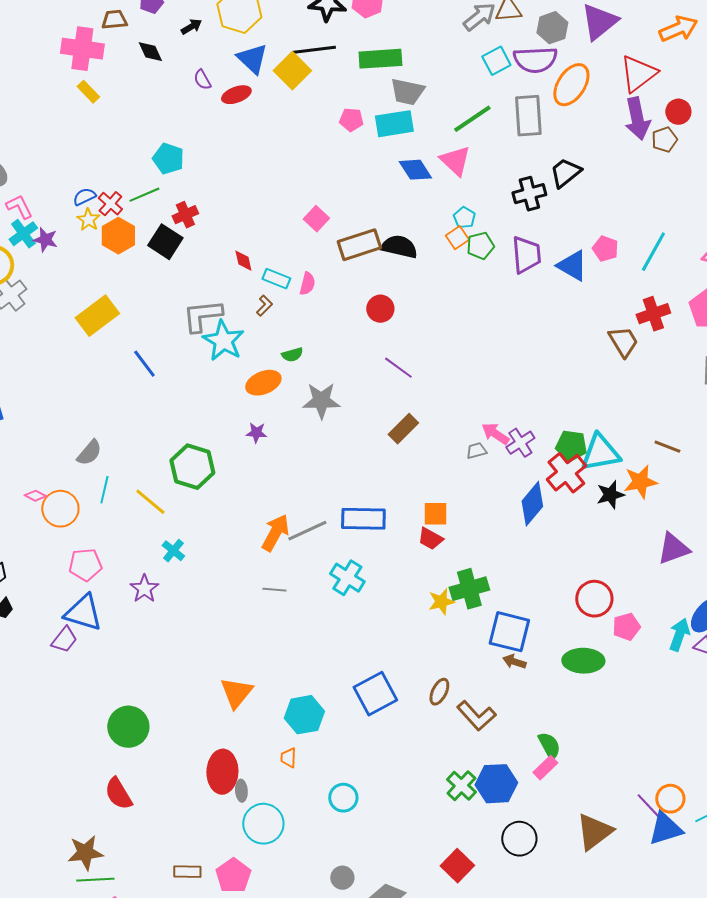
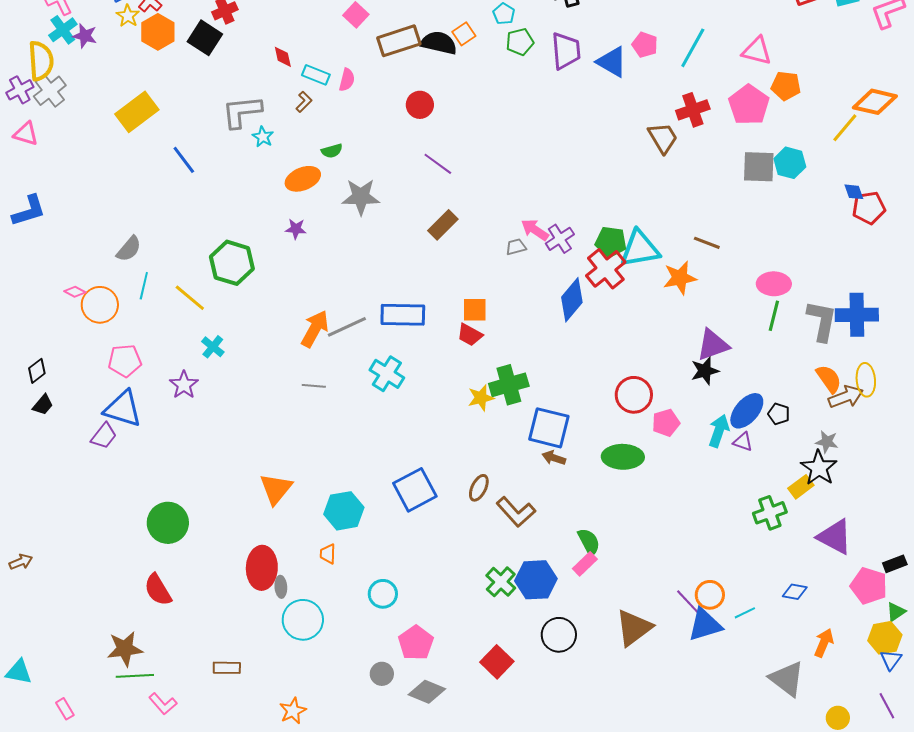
orange square: (457, 238) -> (464, 34), moved
cyan star: (223, 341) -> (263, 137), size x0.5
black star: (610, 495) -> (705, 371), moved
pink pentagon: (233, 876) -> (416, 643), moved

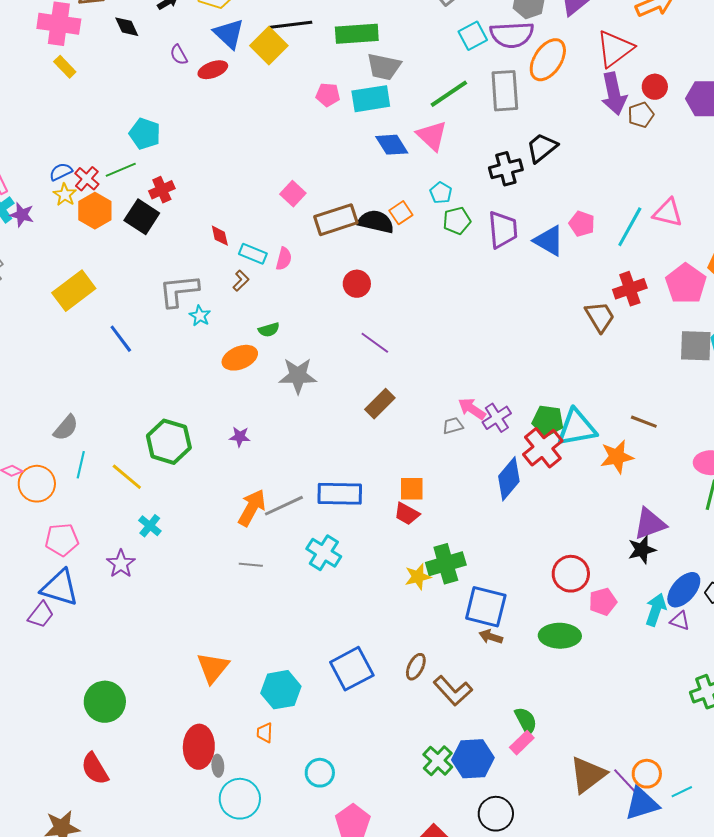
pink triangle: (757, 51) -> (668, 213), moved
purple star: (296, 229) -> (240, 437), moved
brown triangle: (634, 628) -> (588, 775), moved

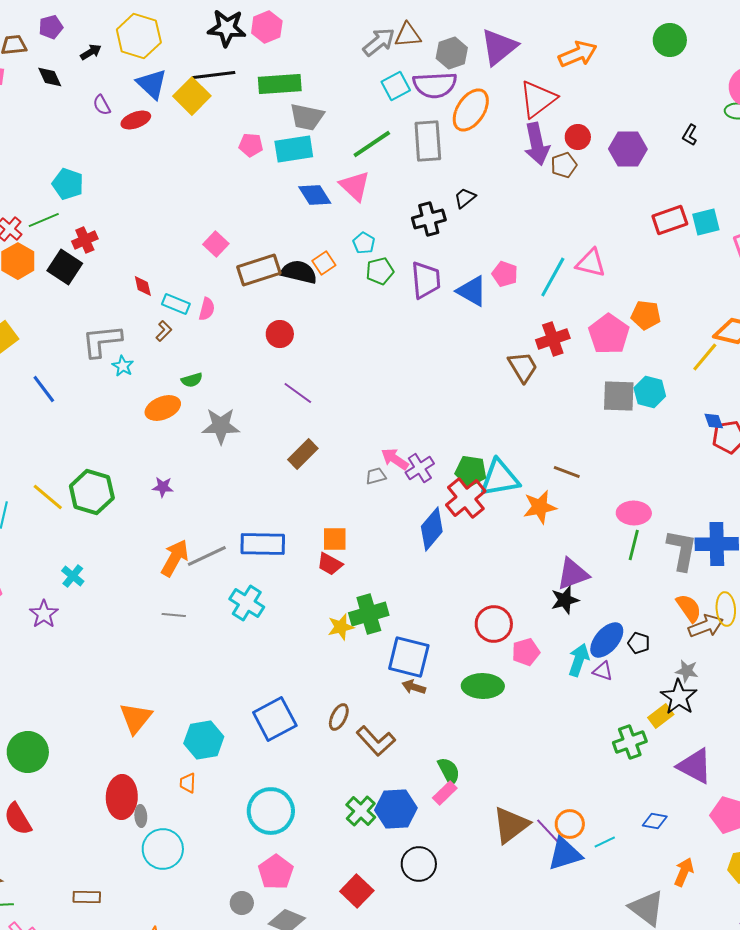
black trapezoid: (542, 148) -> (465, 198), size x0.7
yellow line: (127, 477) -> (48, 497), moved
cyan circle: (320, 773) -> (271, 811), moved, size x1.6

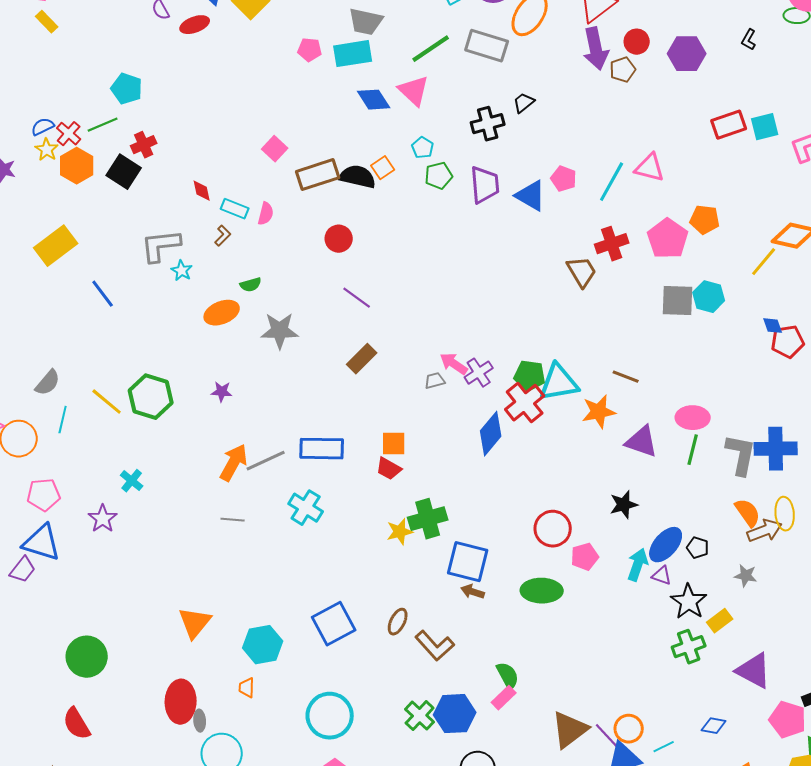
gray rectangle: (428, 141) -> (487, 46), turned -69
purple triangle: (573, 574) -> (642, 442), moved, turned 39
black star: (679, 697) -> (689, 602), moved

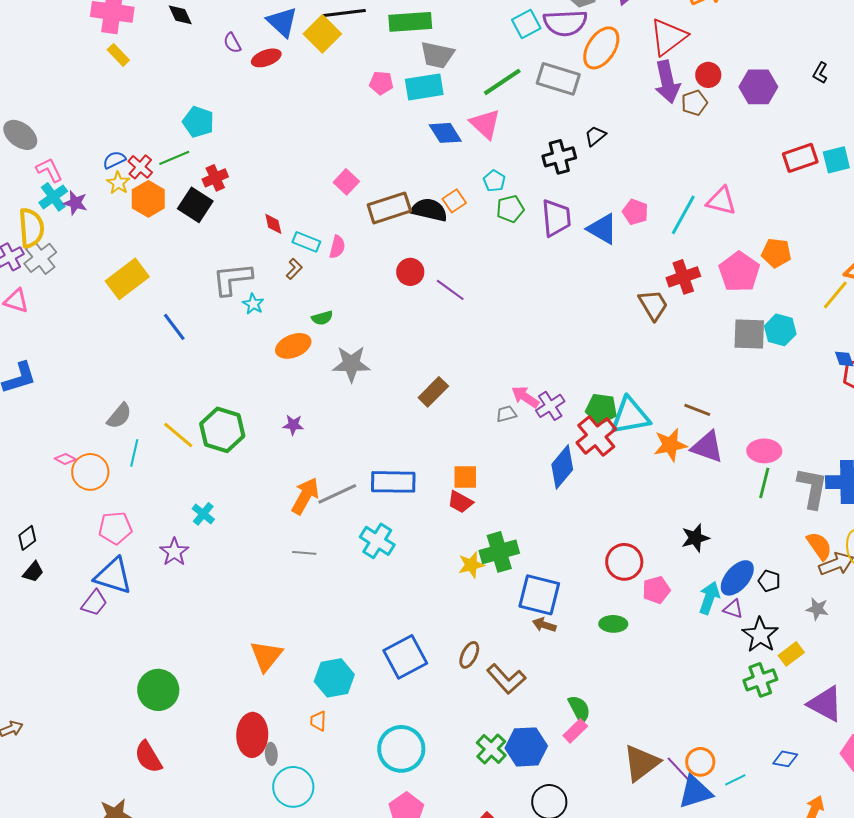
purple line: (357, 298) -> (450, 290), moved
purple triangle: (642, 442) -> (707, 447), moved
green ellipse: (542, 591) -> (613, 624), size x0.7

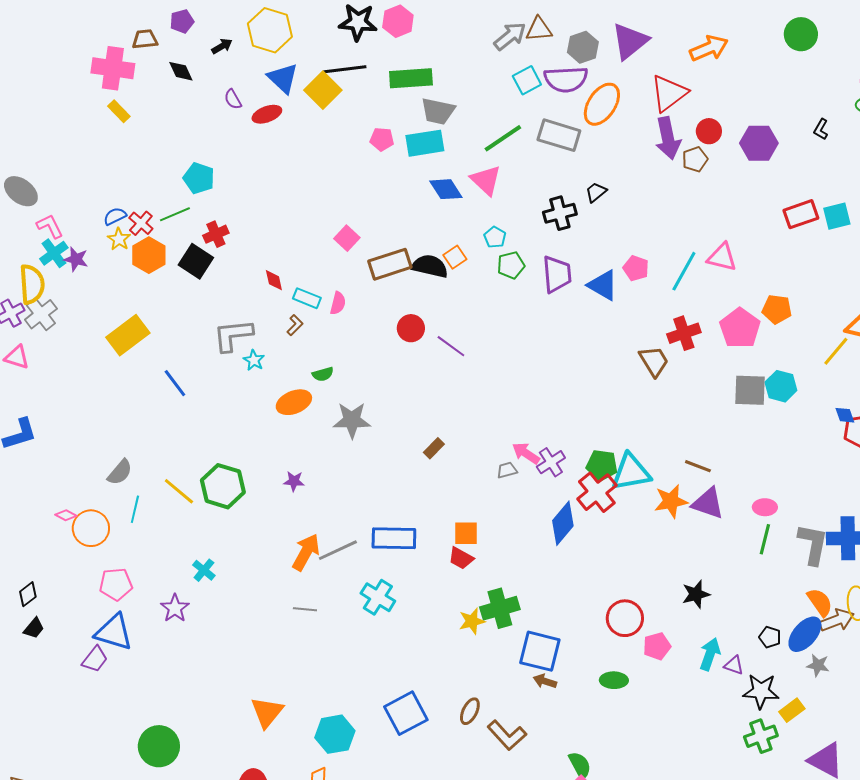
brown rectangle: (433, 392) -> (434, 448), size x0.7
pink ellipse: (764, 451) -> (765, 507), size x0.7
blue ellipse: (737, 578) -> (805, 634), moved
black star: (760, 635) -> (761, 691), turned -30

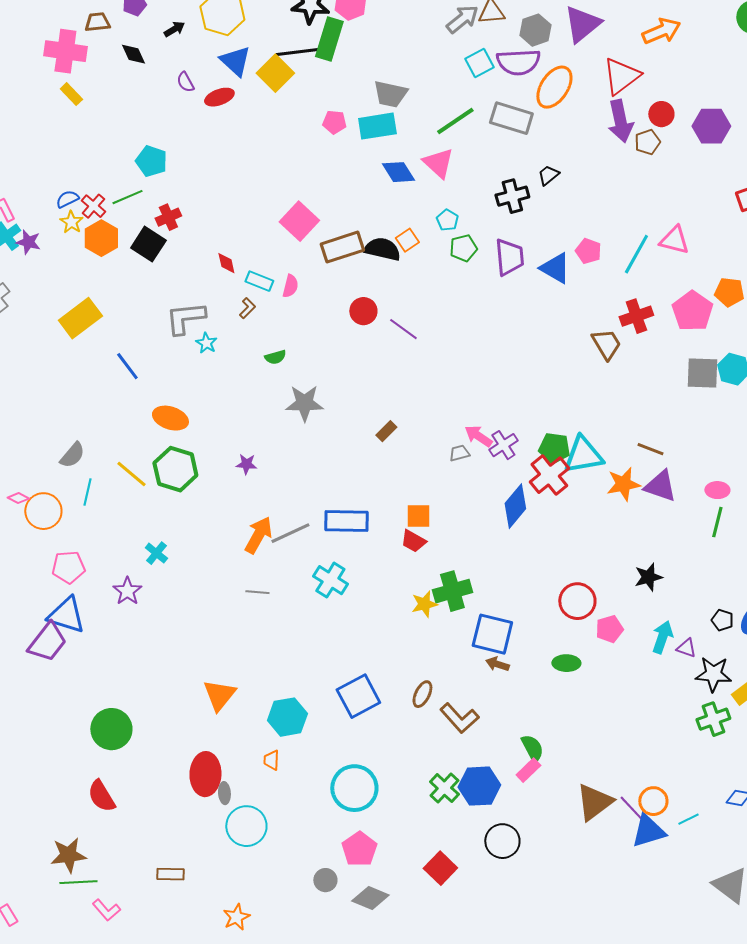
green rectangle: (411, 78) -> (329, 39), moved, turned -69
pink square: (347, 238) -> (299, 221), size x1.5
orange ellipse: (294, 402) -> (170, 418), moved, turned 40
purple trapezoid: (95, 659) -> (47, 642), size x1.5

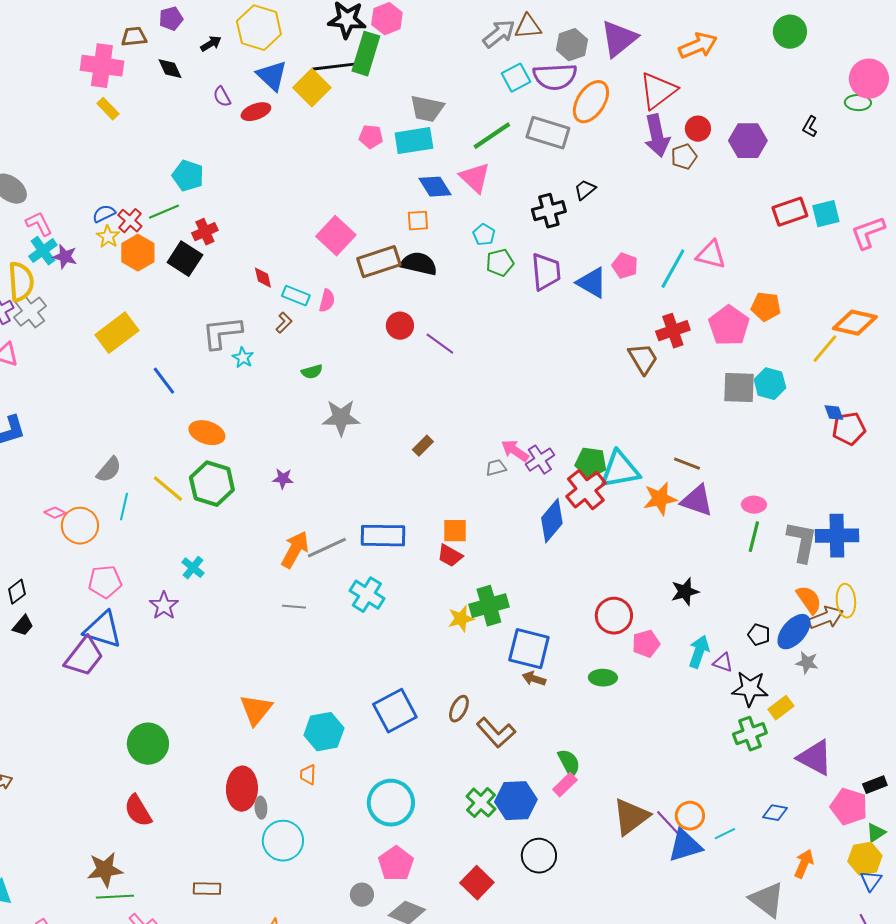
orange square: (407, 240) -> (418, 221), moved, turned 30

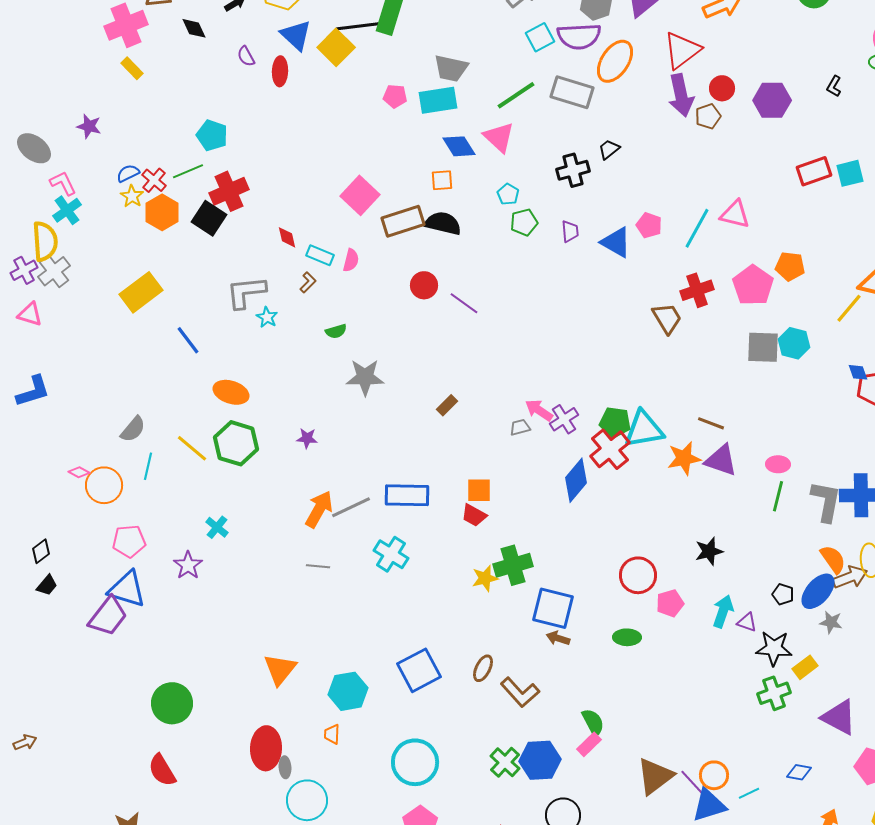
pink cross: (102, 66) -> (126, 25), turned -30
red ellipse: (256, 112) -> (280, 71), turned -68
red cross: (205, 232) -> (229, 191), size x1.5
purple star: (65, 257) -> (89, 126), moved
purple trapezoid: (546, 272) -> (570, 231), size x0.6

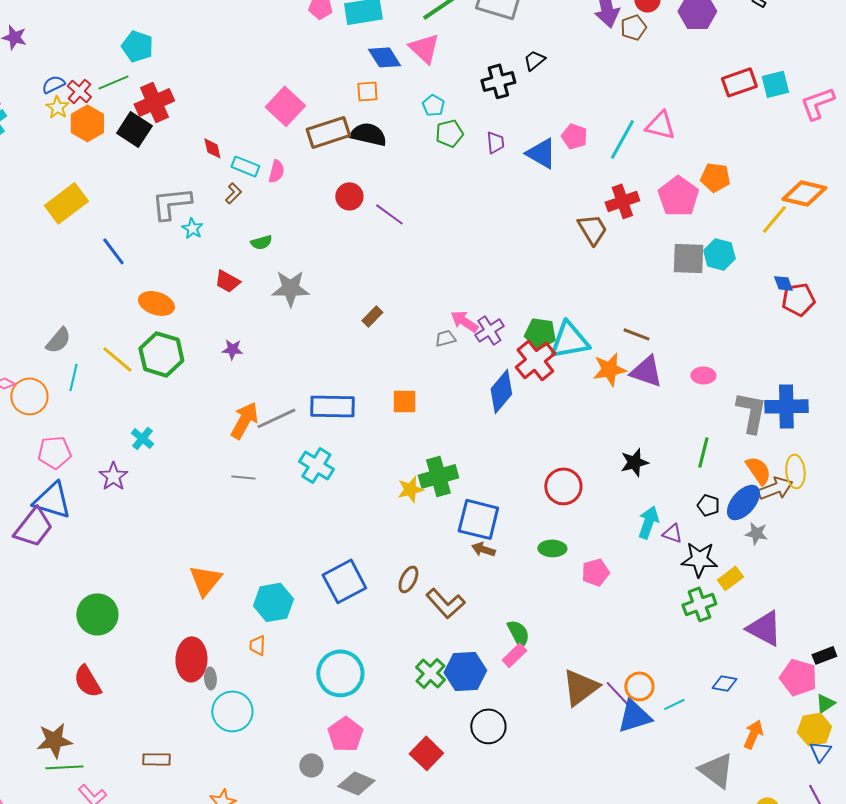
green line: (778, 496) -> (703, 452), moved
red trapezoid: (474, 515) -> (227, 281), moved
pink pentagon: (670, 603) -> (595, 572), moved

